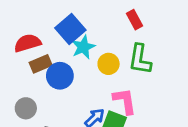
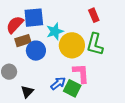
blue square: (70, 29) -> (34, 18), moved, turned 30
red semicircle: (27, 43) -> (15, 25), turned -36
yellow circle: (109, 64) -> (72, 45), size x1.6

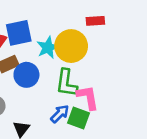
red rectangle: (94, 15) -> (95, 21), turned -64
green L-shape: (95, 44) -> (66, 83), moved
yellow circle: (72, 45) -> (71, 46), moved

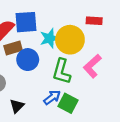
pink L-shape: (88, 97) -> (92, 66), moved, turned -130

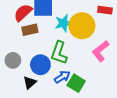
blue circle: (28, 60) -> (40, 65), moved
green L-shape: (62, 71) -> (59, 53), moved

